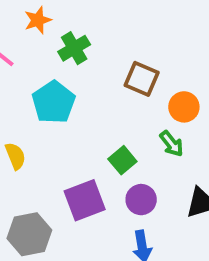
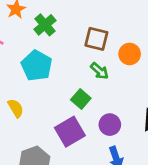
green arrow: (171, 144) -> (99, 71), moved
green square: (122, 160) -> (81, 99), moved

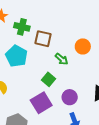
green cross: (45, 25) -> (22, 27), turned -35
brown square: (96, 39) -> (43, 39), moved

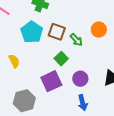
brown square: (43, 39) -> (57, 32), moved

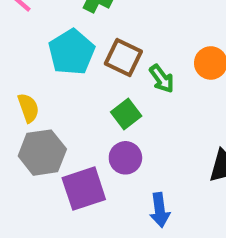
purple circle: (80, 79) -> (125, 158), moved
purple square: (51, 81) -> (84, 189), moved
gray hexagon: (24, 101) -> (42, 153), moved

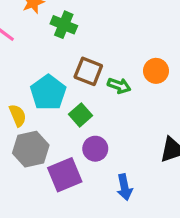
cyan pentagon: (72, 52) -> (48, 93), moved
green arrow: (162, 79) -> (119, 86), turned -30
green square: (126, 114) -> (81, 115), moved

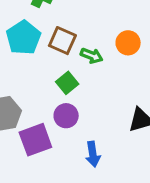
cyan pentagon: (48, 93) -> (23, 38), moved
green square: (81, 115) -> (67, 83), moved

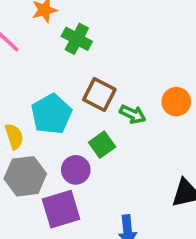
cyan pentagon: (23, 38) -> (51, 114), moved
purple circle: (66, 116) -> (76, 170), moved

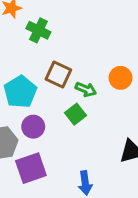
green square: (102, 145) -> (76, 114), moved
purple circle: (76, 170) -> (33, 127), moved

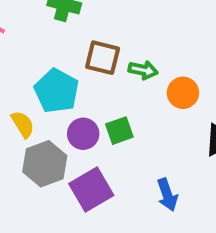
orange circle: (121, 78) -> (183, 93), moved
green square: (76, 114) -> (119, 131), moved, turned 30

